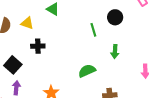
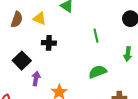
green line: (93, 30) -> (96, 36), moved
purple arrow: (16, 88) -> (36, 79), moved

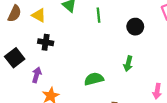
green line: (96, 36) -> (98, 15), moved
purple arrow: (36, 79) -> (37, 75), moved

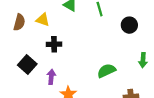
black circle: (135, 27) -> (129, 25), moved
green arrow: (128, 64) -> (143, 60), moved

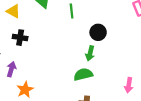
green arrow: (143, 60) -> (90, 53), moved
green semicircle: (107, 71) -> (83, 74), moved

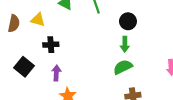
purple arrow: (11, 69) -> (56, 73), moved

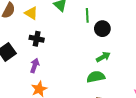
black circle: (128, 21) -> (102, 29), moved
green arrow: (125, 44) -> (103, 57), turned -136

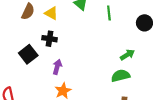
black circle: (102, 29) -> (144, 23), moved
black cross: (37, 39) -> (50, 39), moved

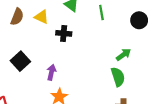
black cross: (50, 39) -> (64, 33), moved
green semicircle: (121, 76) -> (118, 77), turned 90

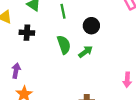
black circle: (139, 20) -> (91, 26), moved
green semicircle: (118, 77) -> (64, 45), moved

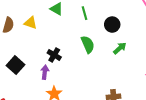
black cross: (27, 33) -> (54, 55), moved, turned 32
green arrow: (86, 52) -> (120, 48), moved

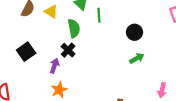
green line: (85, 13) -> (99, 15), moved
green semicircle: (88, 44) -> (74, 28), moved

